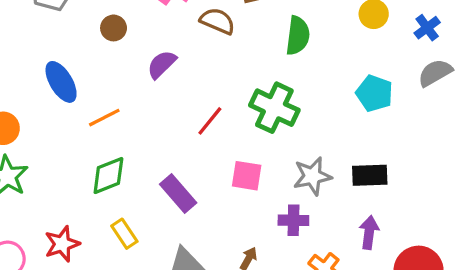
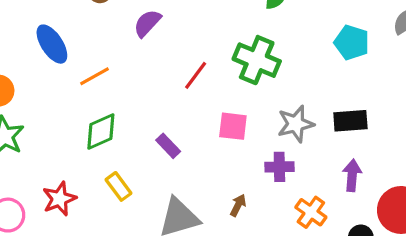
purple rectangle: (178, 193) -> (168, 146), size x0.7

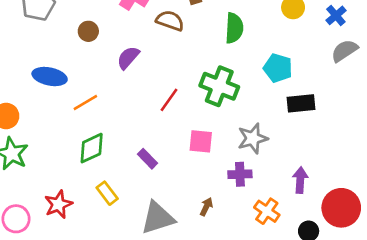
cyan pentagon: (352, 42) -> (278, 68), moved
blue ellipse: (52, 44) -> (50, 77), turned -44
black rectangle: (350, 121) -> (301, 103), moved

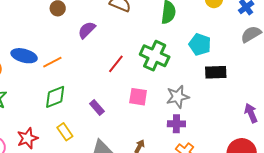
blue ellipse: (50, 77) -> (24, 56), moved
purple cross: (240, 174) -> (176, 124), moved
purple arrow: (300, 180) -> (251, 113), moved, turned -30

